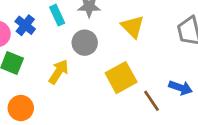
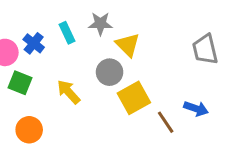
yellow triangle: (133, 27) -> (128, 45), moved
gray circle: (85, 43) -> (110, 72), moved
yellow arrow: (59, 72) -> (69, 92), turned -75

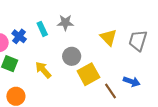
yellow triangle: (128, 45) -> (108, 37), moved
gray trapezoid: (205, 49) -> (138, 41), turned 30

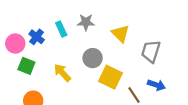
yellow triangle: (108, 37) -> (121, 33), moved
gray trapezoid: (138, 41) -> (151, 51), moved
yellow square: (88, 74) -> (110, 77), turned -35

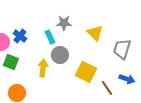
cyan rectangle: (61, 29) -> (50, 37), moved
gray circle: (93, 58) -> (60, 55), moved
yellow arrow: (62, 73) -> (43, 68), turned 48

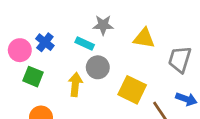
yellow triangle: (95, 33) -> (144, 38), turned -36
cyan rectangle: (50, 37) -> (85, 44), turned -40

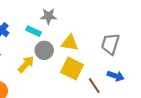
yellow triangle: (144, 38) -> (70, 43), moved
yellow arrow: (75, 85) -> (26, 64), turned 36

